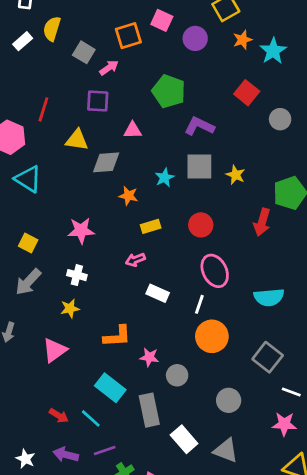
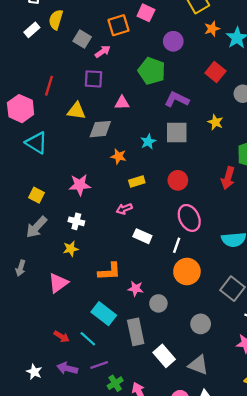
purple circle: (195, 38) -> (173, 41), moved
yellow star: (236, 175) -> (215, 122), moved

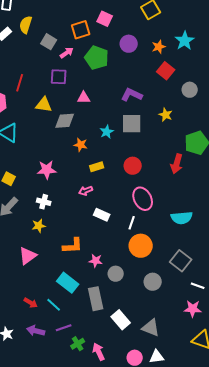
orange star: (212, 29) -> (159, 47), moved
green pentagon: (152, 71) -> (97, 58), moved
gray circle: (201, 324) -> (153, 282), moved

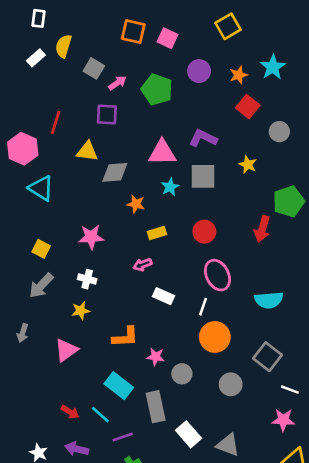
orange square: (81, 30) -> (133, 32), moved, turned 30
pink triangle: (84, 98) -> (162, 153), moved, size x1.6
purple line: (64, 328) -> (123, 437), moved

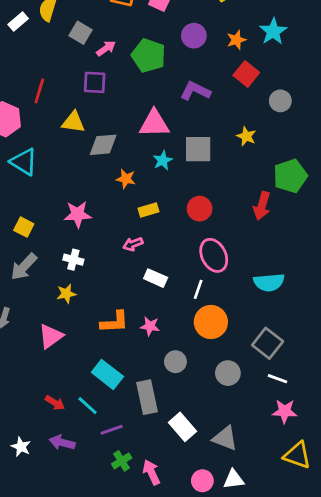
purple L-shape: (203, 138) -> (195, 91), moved
pink star: (156, 357) -> (150, 326), moved
white line: (290, 390) -> (278, 379), moved

